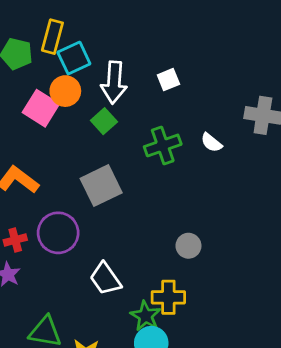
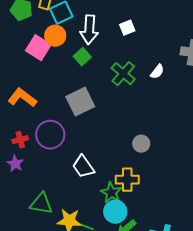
white semicircle: (211, 143) -> (157, 72), turned -91
green cross: (163, 145) -> (123, 74), turned -30

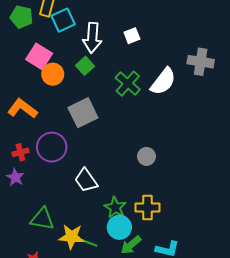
orange circle: (55, 36) -> (53, 74), moved
white semicircle: (157, 72) -> (163, 81), size x1.8
yellow cross: (127, 180) -> (148, 207), moved

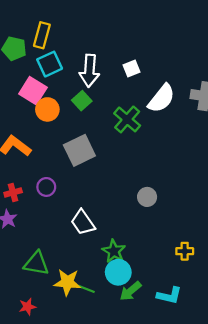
cyan square: (63, 20) -> (50, 64), moved
white semicircle: (163, 81) -> (161, 98), moved
purple circle: (52, 147) -> (46, 187), size x0.6
yellow cross: (148, 207) -> (185, 251), moved, size x0.7

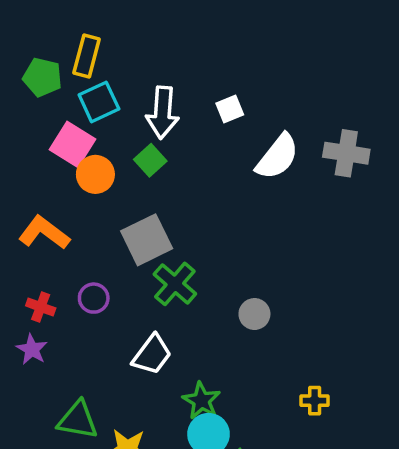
green cross: (127, 119) -> (175, 284), moved
red cross: (13, 193) -> (41, 307), turned 35
white trapezoid: (83, 222) -> (152, 355), turned -108

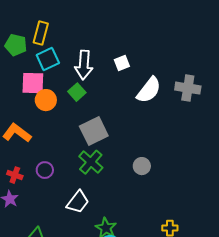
pink square: (72, 144) -> (33, 83), turned -30
gray square: (147, 240) -> (94, 131), moved
gray circle: (254, 314) -> (142, 166), moved

